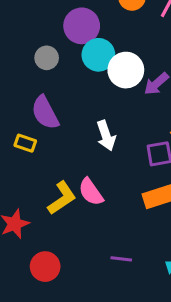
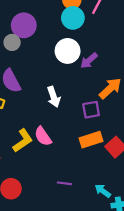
purple circle: (82, 26) -> (24, 25), moved
cyan circle: (98, 55) -> (73, 18), moved

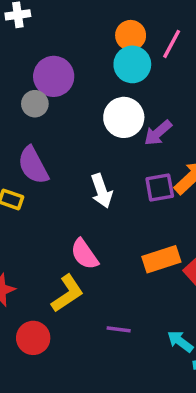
purple square: (91, 110) -> (160, 187), moved
yellow L-shape: (23, 141) -> (67, 293), moved

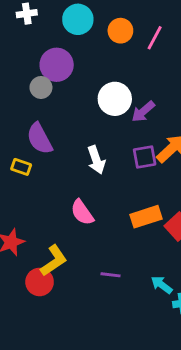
cyan circle: (132, 64) -> (78, 19), moved
yellow L-shape: (67, 293) -> (54, 261), moved

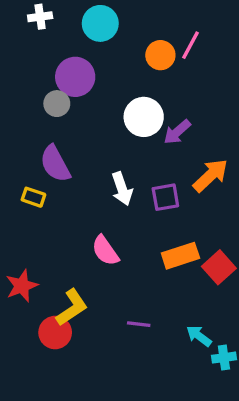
orange circle: (120, 31) -> (160, 55), moved
purple square: (145, 157) -> (165, 197), moved

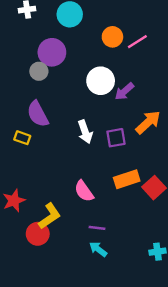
pink line: (190, 45) -> (137, 42), moved, turned 30
pink semicircle: (105, 251) -> (84, 191), moved
cyan arrow: (199, 336) -> (98, 249), moved

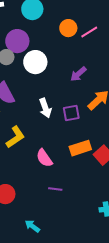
white circle: (101, 81) -> (35, 62), moved
yellow L-shape: (50, 216) -> (15, 137), moved
cyan arrow: (98, 249) -> (32, 226), moved

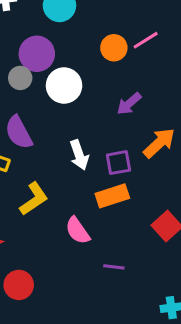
orange circle: (68, 28) -> (114, 48), moved
orange rectangle: (80, 148) -> (112, 196), moved
purple line: (55, 189) -> (114, 267), moved

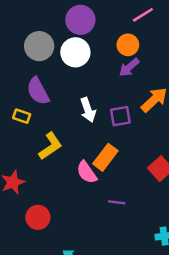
orange circle: (114, 48) -> (128, 45), moved
purple circle: (37, 54) -> (80, 20), moved
gray circle: (20, 78) -> (39, 46), size x1.5
orange rectangle: (112, 196) -> (105, 157), moved, turned -35

